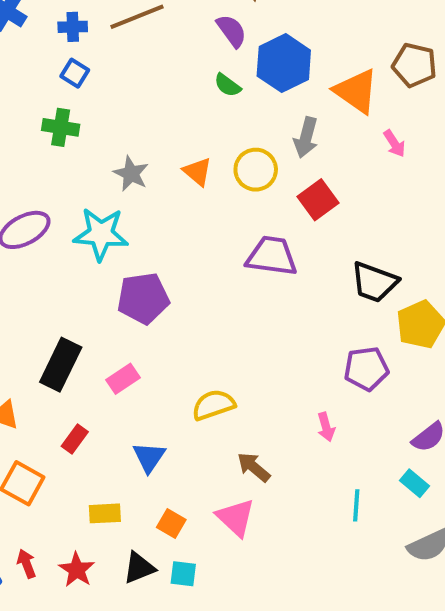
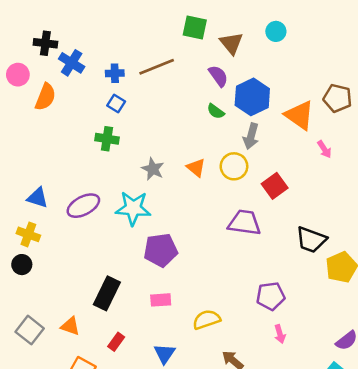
gray arrow: (306, 137) -> (251, 136), moved
purple pentagon: (366, 369) -> (271, 296), moved
pink rectangle: (123, 379) -> (161, 300), moved, turned 30

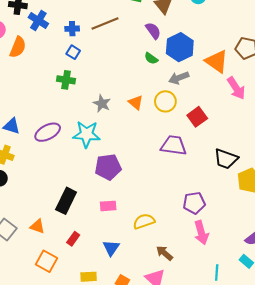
gray arrow: (251, 136) -> (179, 78), turned 54
pink arrow: (324, 149) -> (236, 88), size x1.6
pink arrow: (280, 334) -> (201, 233), size x1.6

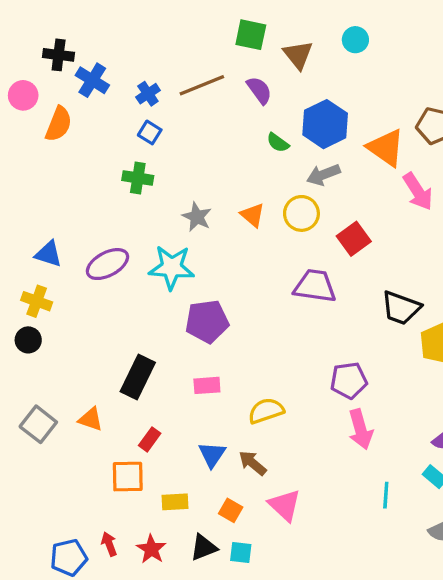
blue cross: (72, 29) -> (148, 94), turned -32
purple semicircle: (153, 31) -> (259, 90), moved
brown arrow: (164, 253) -> (253, 463), moved
orange square: (47, 261) -> (128, 477), moved, turned -30

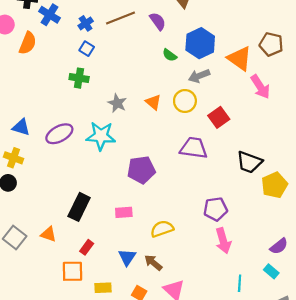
purple pentagon: (207, 321) -> (141, 170), moved

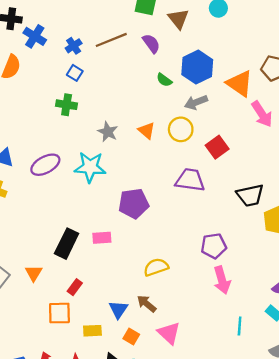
black trapezoid: (249, 162) -> (250, 195), turned -32
pink rectangle: (124, 212) -> (102, 238), moved
orange triangle: (48, 234) -> (34, 273), turned 42
blue triangle: (127, 257) -> (118, 309), moved

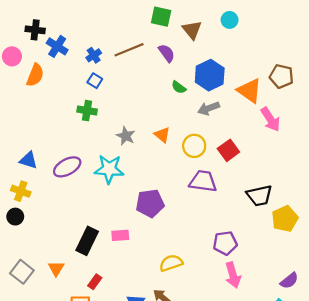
yellow circle: (181, 129) -> (194, 146), moved

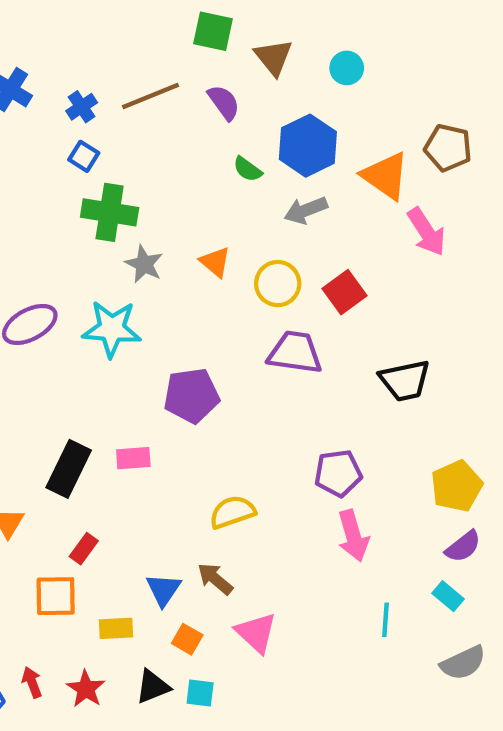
cyan circle: (230, 20) -> (347, 68), moved
green cross: (87, 111) -> (110, 212), moved, size x1.4
yellow pentagon: (285, 219) -> (457, 486), moved

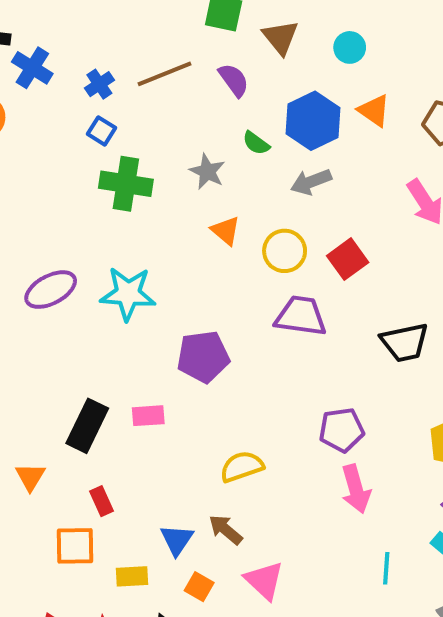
orange triangle: (385, 176) -> (374, 111), moved, size x0.7
gray star: (144, 264) -> (207, 172), moved
red rectangle: (84, 549) -> (101, 501), turned -60

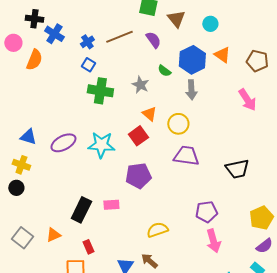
gray arrow: (311, 182) -> (191, 90), turned -72
red square: (348, 259) -> (138, 136), moved
orange triangle: (30, 477) -> (53, 235), turned 35

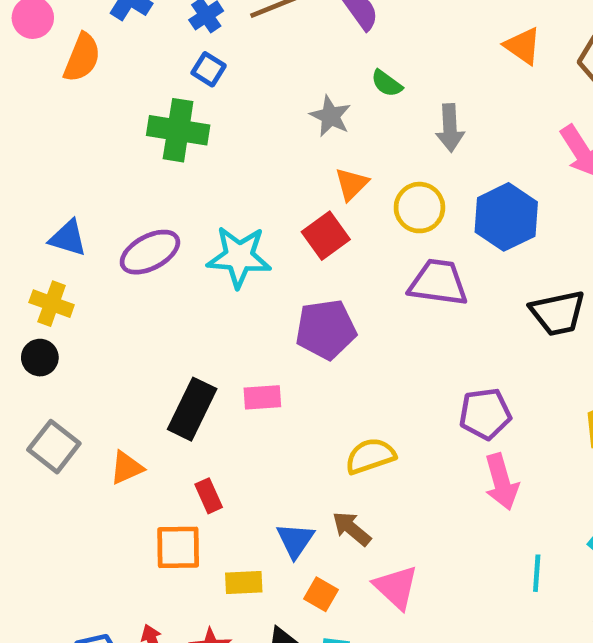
blue hexagon: (192, 60) -> (506, 217), moved
green cross: (100, 91) -> (178, 130), moved
orange triangle: (149, 114) -> (352, 184), turned 35
gray square: (22, 238) -> (54, 447), moved

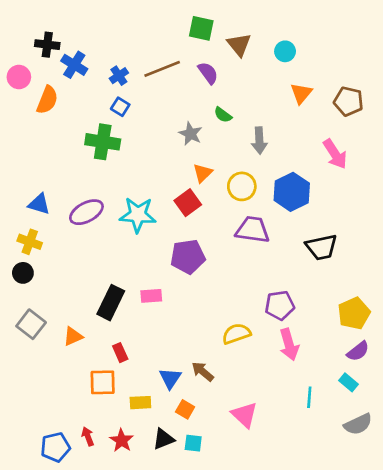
orange triangle: (523, 46) -> (301, 93), turned 35
yellow semicircle: (370, 456) -> (236, 334), moved
pink triangle: (396, 587) -> (244, 415), moved

